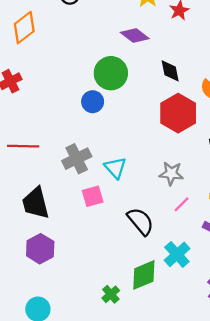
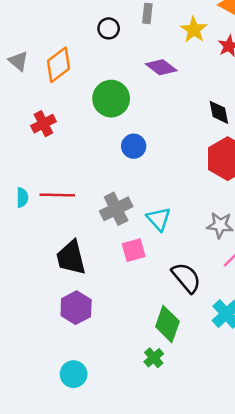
purple diamond: (135, 36) -> (161, 67), moved
green circle: (111, 73) -> (111, 99), moved
green diamond: (144, 275) -> (167, 324), moved, turned -48

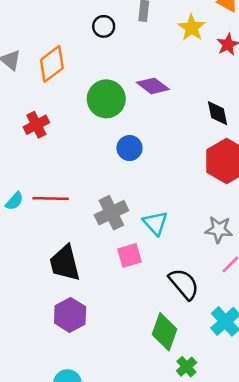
purple diamond: (161, 67) -> (153, 86), moved
cyan semicircle: (22, 198) -> (14, 201), turned 42
green cross: (154, 358) -> (186, 367), moved

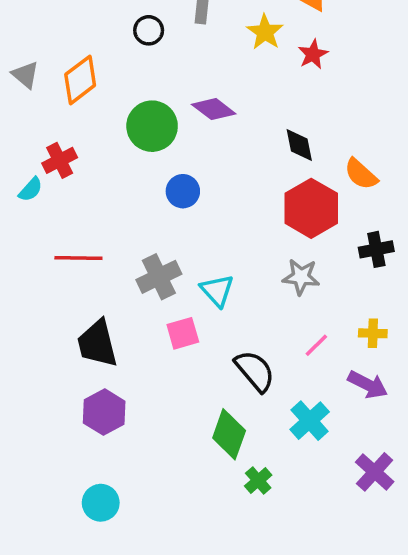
cyan semicircle: (14, 201) -> (31, 190), moved
gray star: (219, 230) -> (301, 277), moved

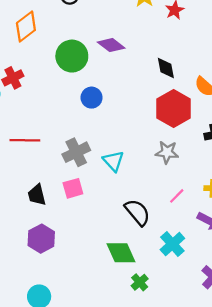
pink square: (183, 333) -> (73, 188), moved
black trapezoid: (97, 344) -> (37, 195), size x0.7
green diamond: (229, 434) -> (121, 253), turned -44

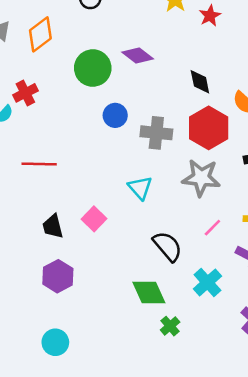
gray cross: (76, 152) -> (156, 133), moved, turned 32
gray star: (167, 152) -> (201, 178), size x1.4
pink square: (73, 188) -> (94, 219), turned -30

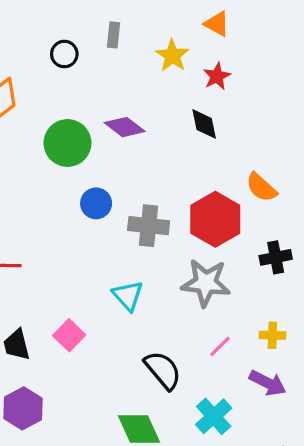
black diamond: (200, 82) -> (204, 124), moved

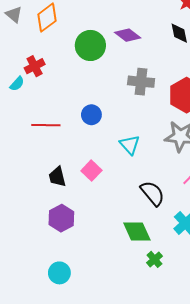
blue circle: (96, 203) -> (91, 115), moved
gray cross: (149, 226) -> (141, 82), moved

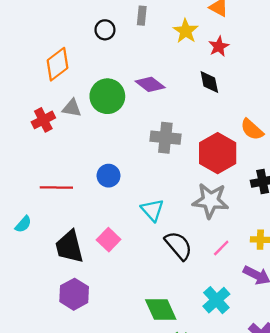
gray triangle: (14, 14) -> (72, 108), moved, turned -30
cyan semicircle: (17, 84) -> (23, 224), moved
black trapezoid: (57, 177) -> (69, 247), size x1.4
black semicircle: (152, 193) -> (178, 246), moved

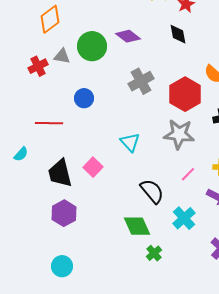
gray cross: (165, 138) -> (141, 81), turned -35
blue circle: (109, 176) -> (84, 98), moved
black semicircle: (178, 246) -> (152, 191), moved

